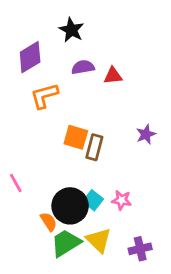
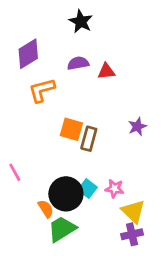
black star: (71, 30) -> (81, 21), moved
yellow triangle: (99, 240) -> (133, 211), moved

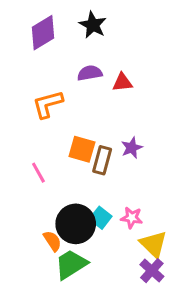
purple diamond: (28, 54) -> (43, 33), moved
purple star: (137, 127) -> (132, 148), moved
pink line: (15, 172) -> (38, 173), moved
purple cross: (132, 234) -> (152, 271), turned -35

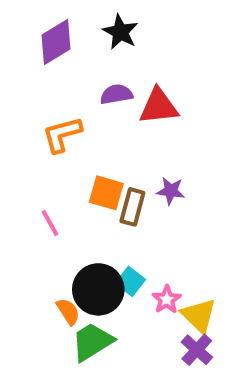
red triangle: (122, 82) -> (159, 106), size x1.5
purple star: (132, 148) -> (171, 191), turned 30
pink star: (132, 218) -> (167, 299), moved, turned 30

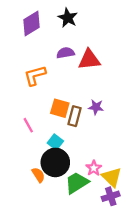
cyan square: (130, 281) -> (55, 142), moved
green trapezoid: (92, 342) -> (77, 183), moved
purple cross: (197, 350) -> (111, 196), turned 30

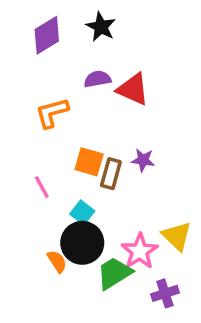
red triangle: (89, 60) -> (133, 89), turned 30
pink star: (94, 168) -> (140, 251), size x1.5
yellow triangle: (112, 177) -> (177, 236), moved

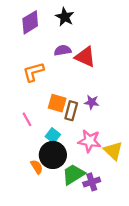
pink star: (140, 251) -> (90, 141), moved, turned -30
purple cross: (165, 293) -> (92, 182), moved

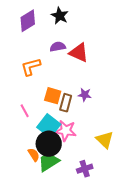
cyan square: (53, 136) -> (49, 126), size x1.6
pink star: (90, 141) -> (66, 131), moved
green trapezoid: (73, 174) -> (49, 162), moved

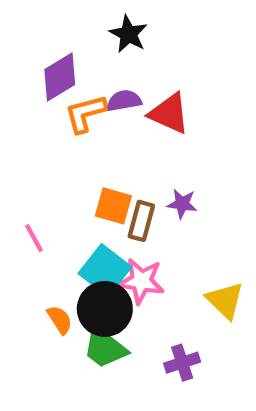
purple diamond: (28, 21) -> (60, 77), moved
orange L-shape: (31, 67) -> (85, 114), moved
pink line: (25, 111) -> (34, 238), moved
orange semicircle: (34, 155) -> (60, 320), moved
green trapezoid: (49, 162) -> (105, 348), turned -110

